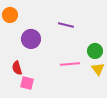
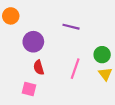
pink line: (70, 64) -> (75, 69), turned -66
red semicircle: (17, 68) -> (39, 68), moved

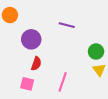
red semicircle: (39, 68) -> (36, 64), turned -144
pink line: (75, 69) -> (63, 82), moved

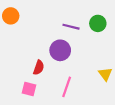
purple circle: (31, 39) -> (60, 50), moved
green circle: (96, 51) -> (98, 23), moved

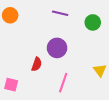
purple line: (71, 27) -> (60, 13), moved
pink square: (29, 89) -> (11, 85), moved

